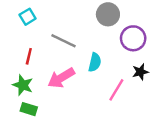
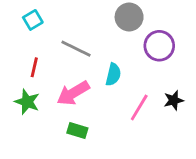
black star: (140, 72) -> (174, 100), moved
green rectangle: (29, 109) -> (77, 130), moved

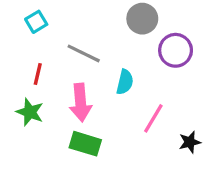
pink arrow: (73, 93) -> (81, 103), turned -64
black star: (174, 100) -> (190, 142), moved
green rectangle: (77, 130) -> (85, 144), size x1.4

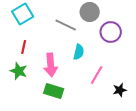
cyan square: (36, 22) -> (23, 14), size x1.5
gray line: (84, 53) -> (66, 25), moved

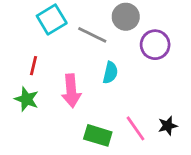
cyan square: (23, 14) -> (52, 20), moved
pink line: (97, 75) -> (136, 128), moved, turned -66
green rectangle: (54, 91) -> (98, 135), moved

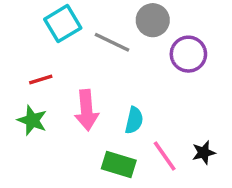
red line: (34, 66) -> (41, 80), turned 60
cyan semicircle: (110, 73) -> (134, 120), moved

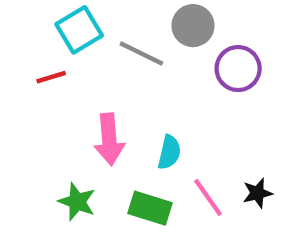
red line: (41, 80) -> (51, 77), moved
green star: (32, 120) -> (77, 202), moved

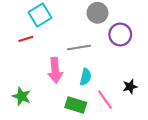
gray line: (141, 53) -> (79, 48), moved, turned -35
black star: (257, 193) -> (130, 87), moved
green star: (77, 202) -> (22, 96), moved

